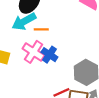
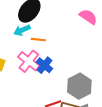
cyan arrow: (24, 21) -> (22, 30), size x0.7

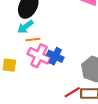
orange line: (38, 40) -> (33, 39), moved

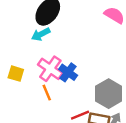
orange line: (33, 39) -> (47, 93), moved, turned 64

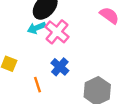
pink cross: (50, 69) -> (57, 32), moved

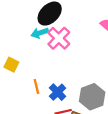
blue cross: (60, 67) -> (58, 92), moved

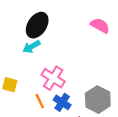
pink cross: (59, 38) -> (53, 78), moved

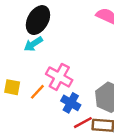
orange line: (40, 101) -> (37, 92), moved, turned 72

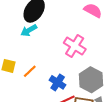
pink cross: (59, 77) -> (75, 46), moved

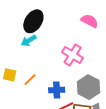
blue cross: (58, 82) -> (57, 90), turned -35

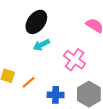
cyan arrow: (29, 41) -> (41, 45), moved

